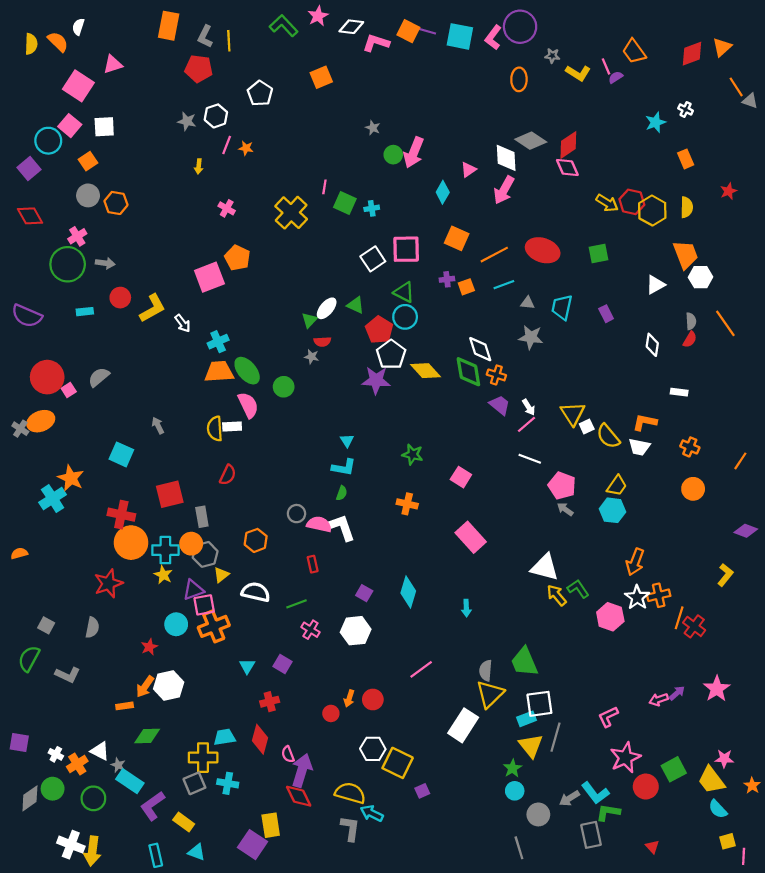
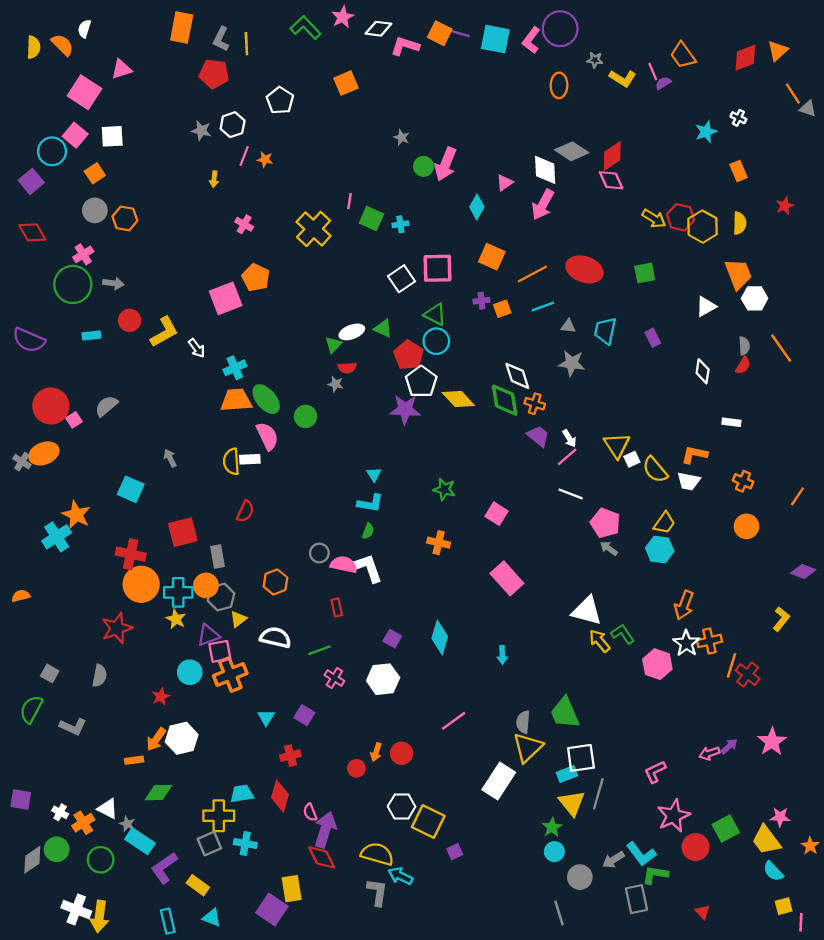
white ellipse: (327, 308) -> (352, 332), turned 30

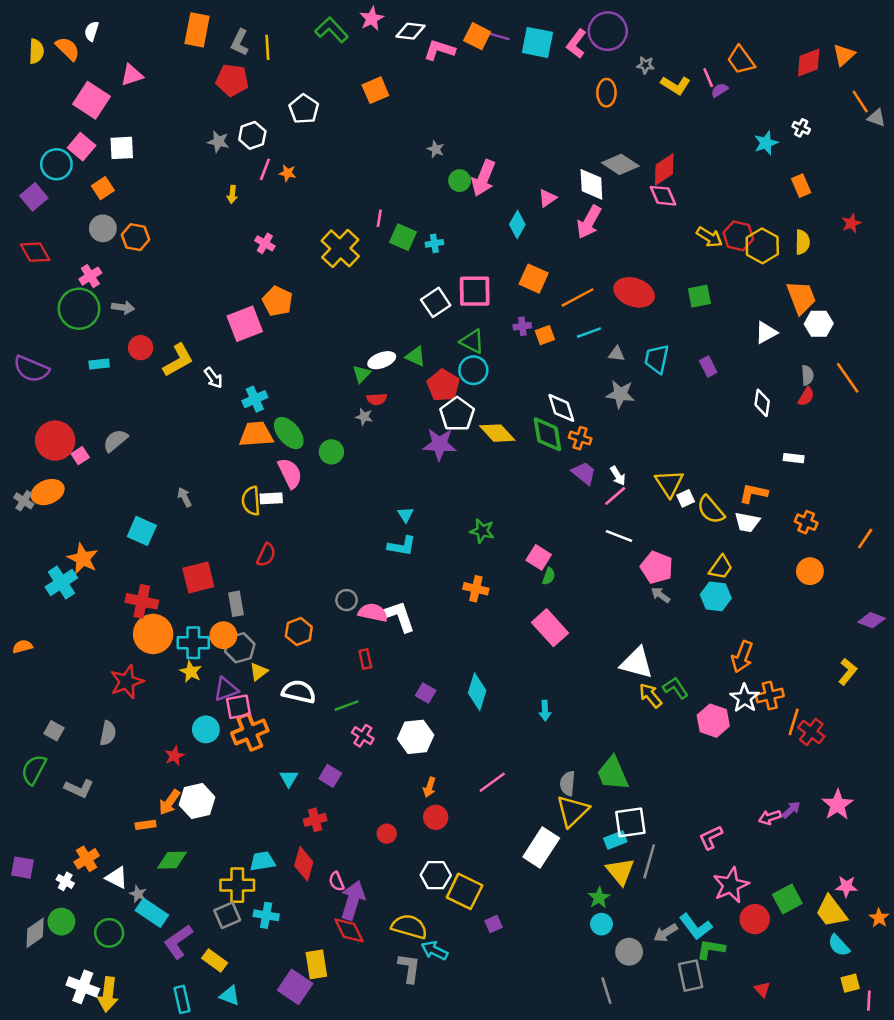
green semicircle: (368, 531) -> (549, 576), moved
orange arrow: (376, 752) -> (429, 787), moved
orange cross: (83, 823) -> (87, 859), moved

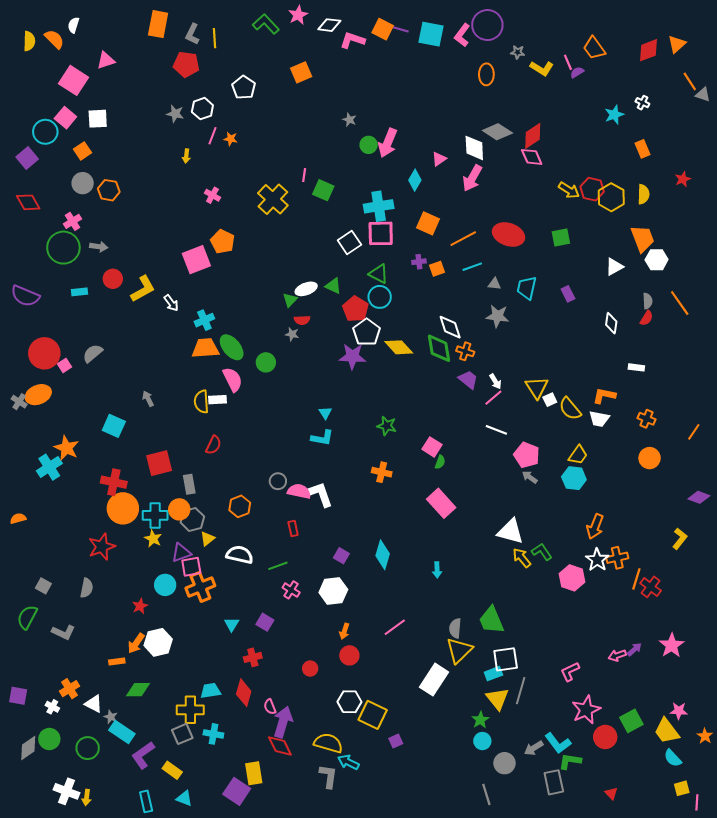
cyan cross: (434, 243) -> (379, 206), moved, size x2.0
yellow arrow: (108, 994) -> (87, 797), size x0.6

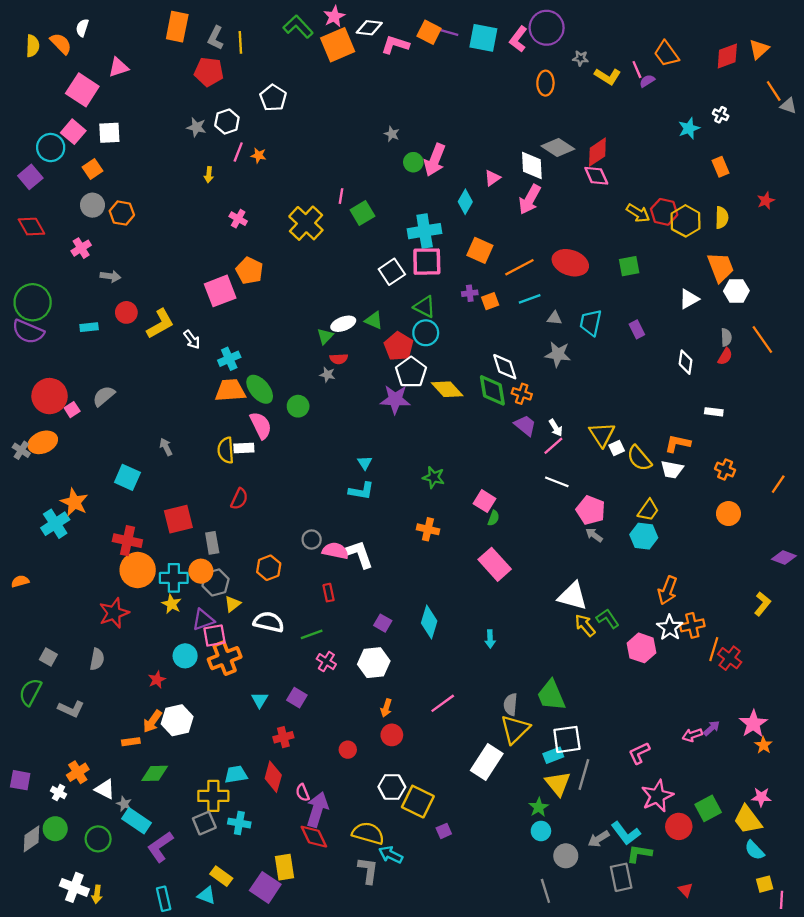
orange square: (301, 72) -> (338, 45), moved, size x1.4
green square: (323, 190) -> (362, 213), turned 35
green circle: (63, 248) -> (33, 302), moved
orange star: (705, 736) -> (763, 745), moved
yellow rectangle: (172, 770) -> (221, 876), moved

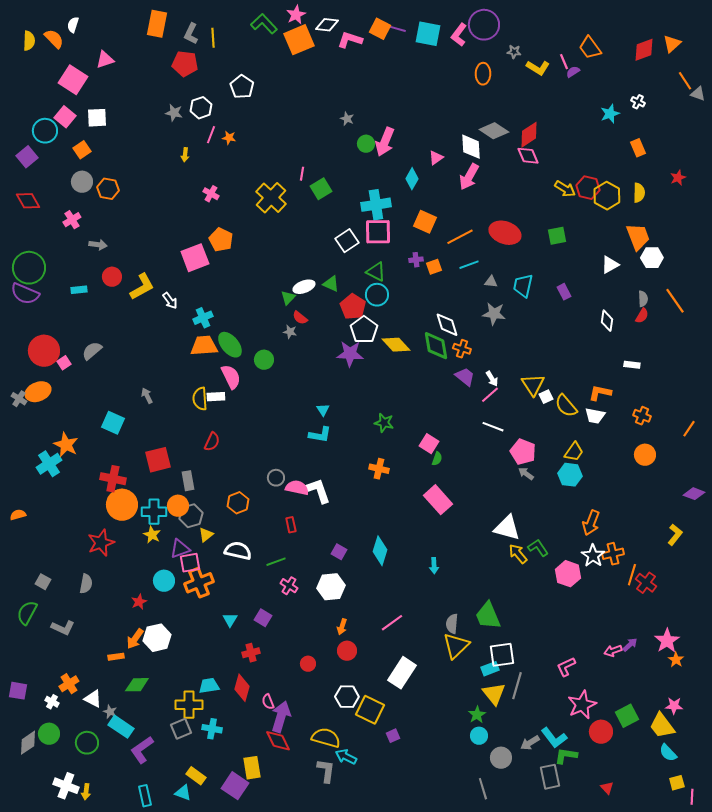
red semicircle: (339, 359) -> (300, 318), turned 42
white rectangle: (487, 762) -> (402, 673), moved

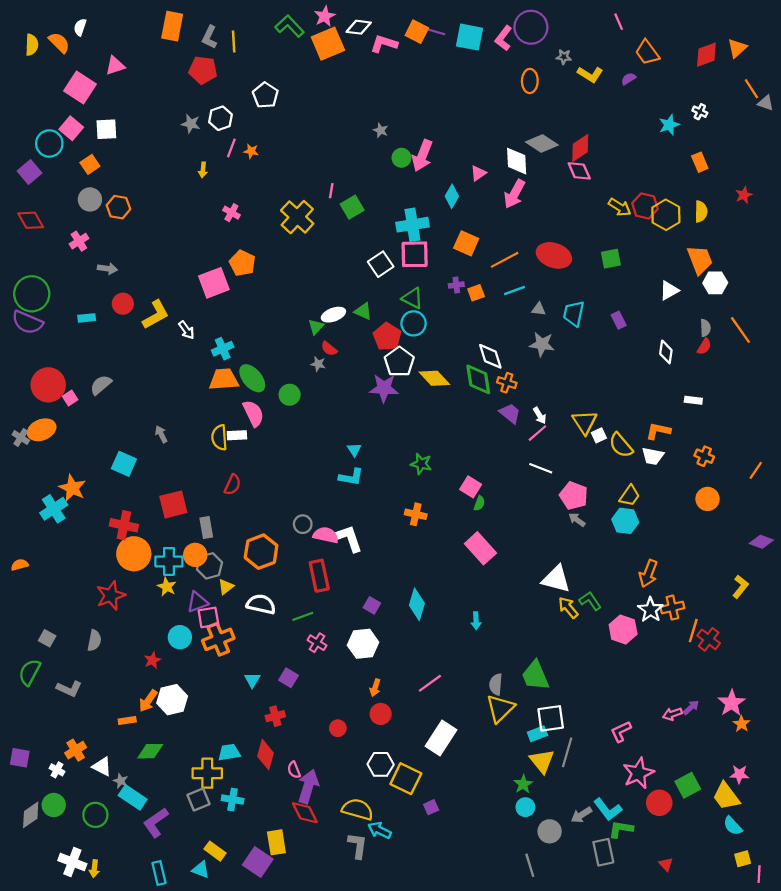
pink line: (564, 62) -> (619, 22), moved
orange hexagon: (238, 503) -> (261, 552), size x1.4
red rectangle: (291, 525) -> (319, 576), size x1.8

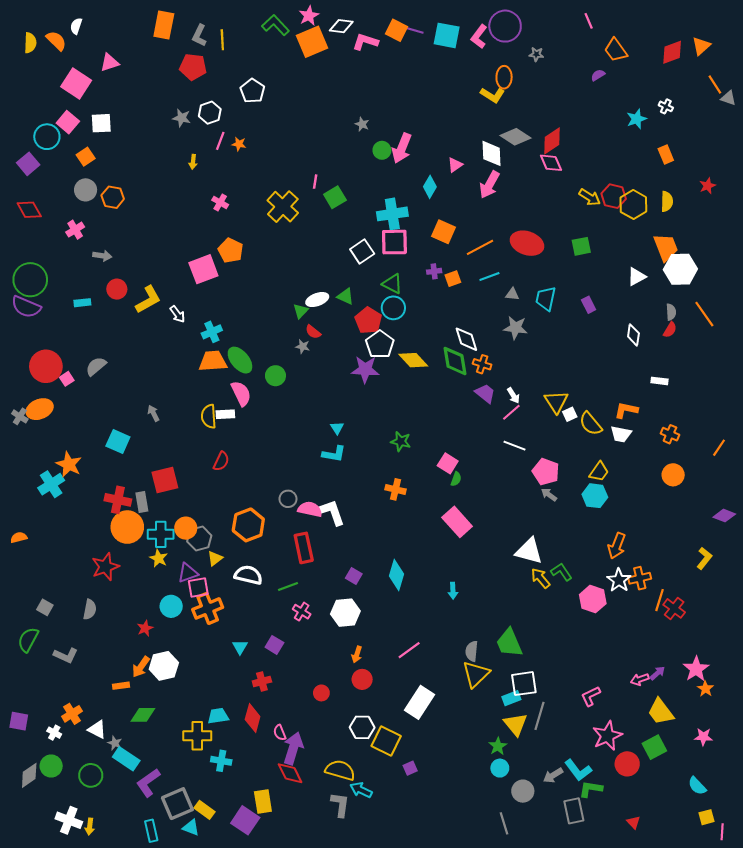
yellow L-shape: (590, 74) -> (493, 95), moved
white hexagon: (715, 283) -> (680, 269), size x1.4
gray rectangle: (206, 527) -> (142, 502), moved
yellow trapezoid: (726, 796) -> (661, 712), moved
gray square: (199, 800) -> (177, 804), moved, size x1.4

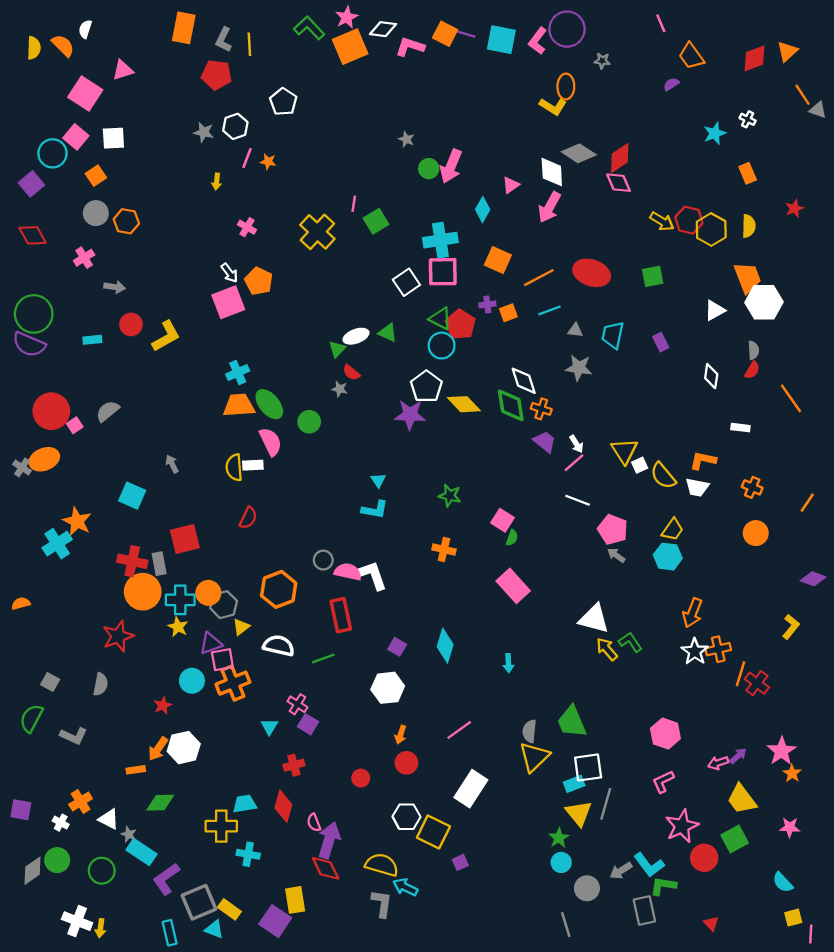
white arrow: (177, 314) -> (229, 273), moved
orange line: (704, 314) -> (791, 398), moved
red pentagon: (368, 320) -> (460, 324), moved
pink hexagon: (593, 599) -> (665, 734), moved
pink cross: (302, 612) -> (297, 704), moved

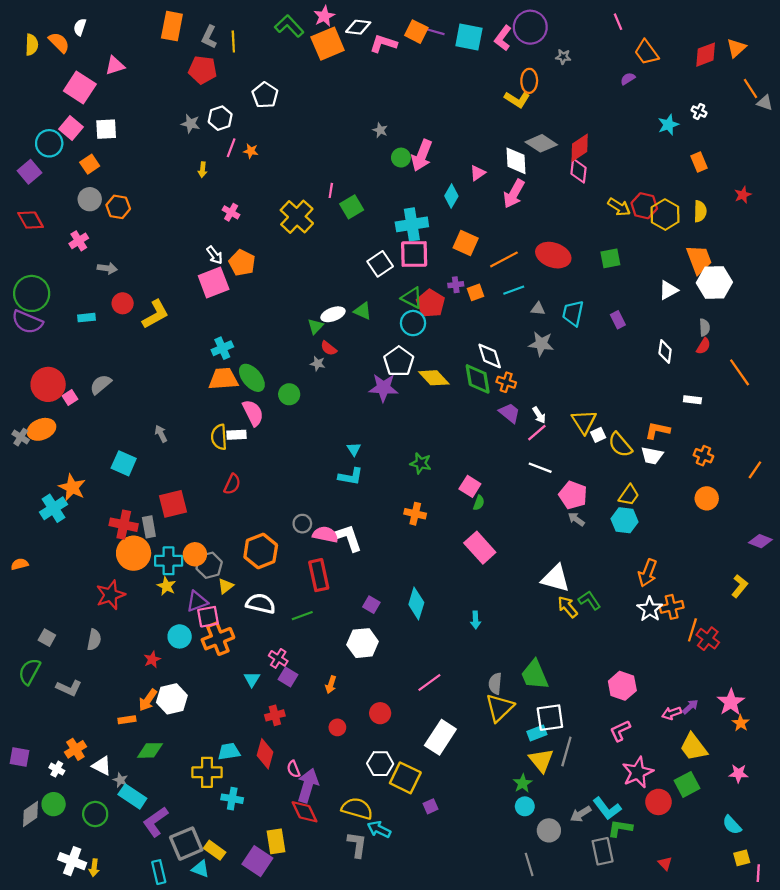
pink diamond: (619, 183) -> (578, 171), turned 30
orange arrow: (401, 735) -> (331, 685), moved

